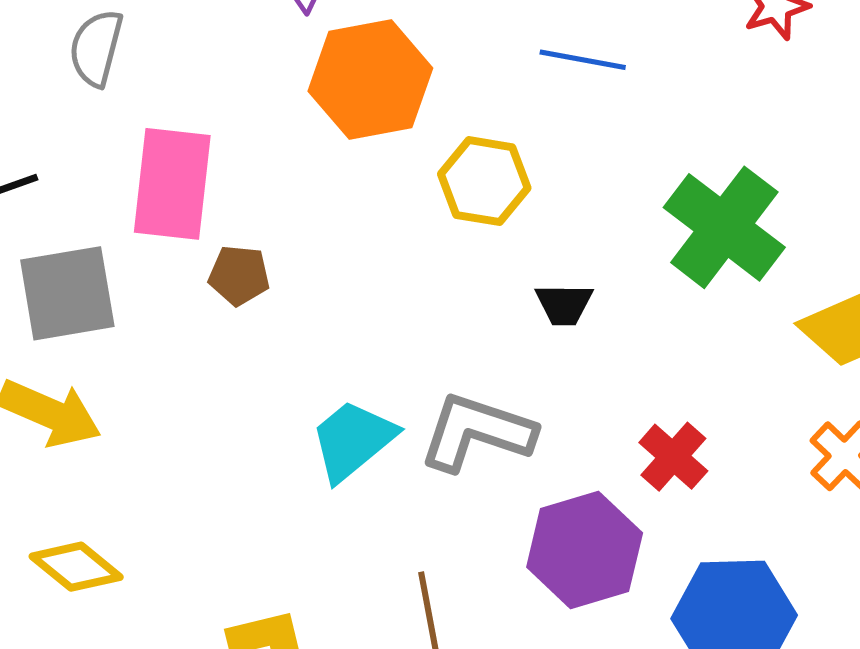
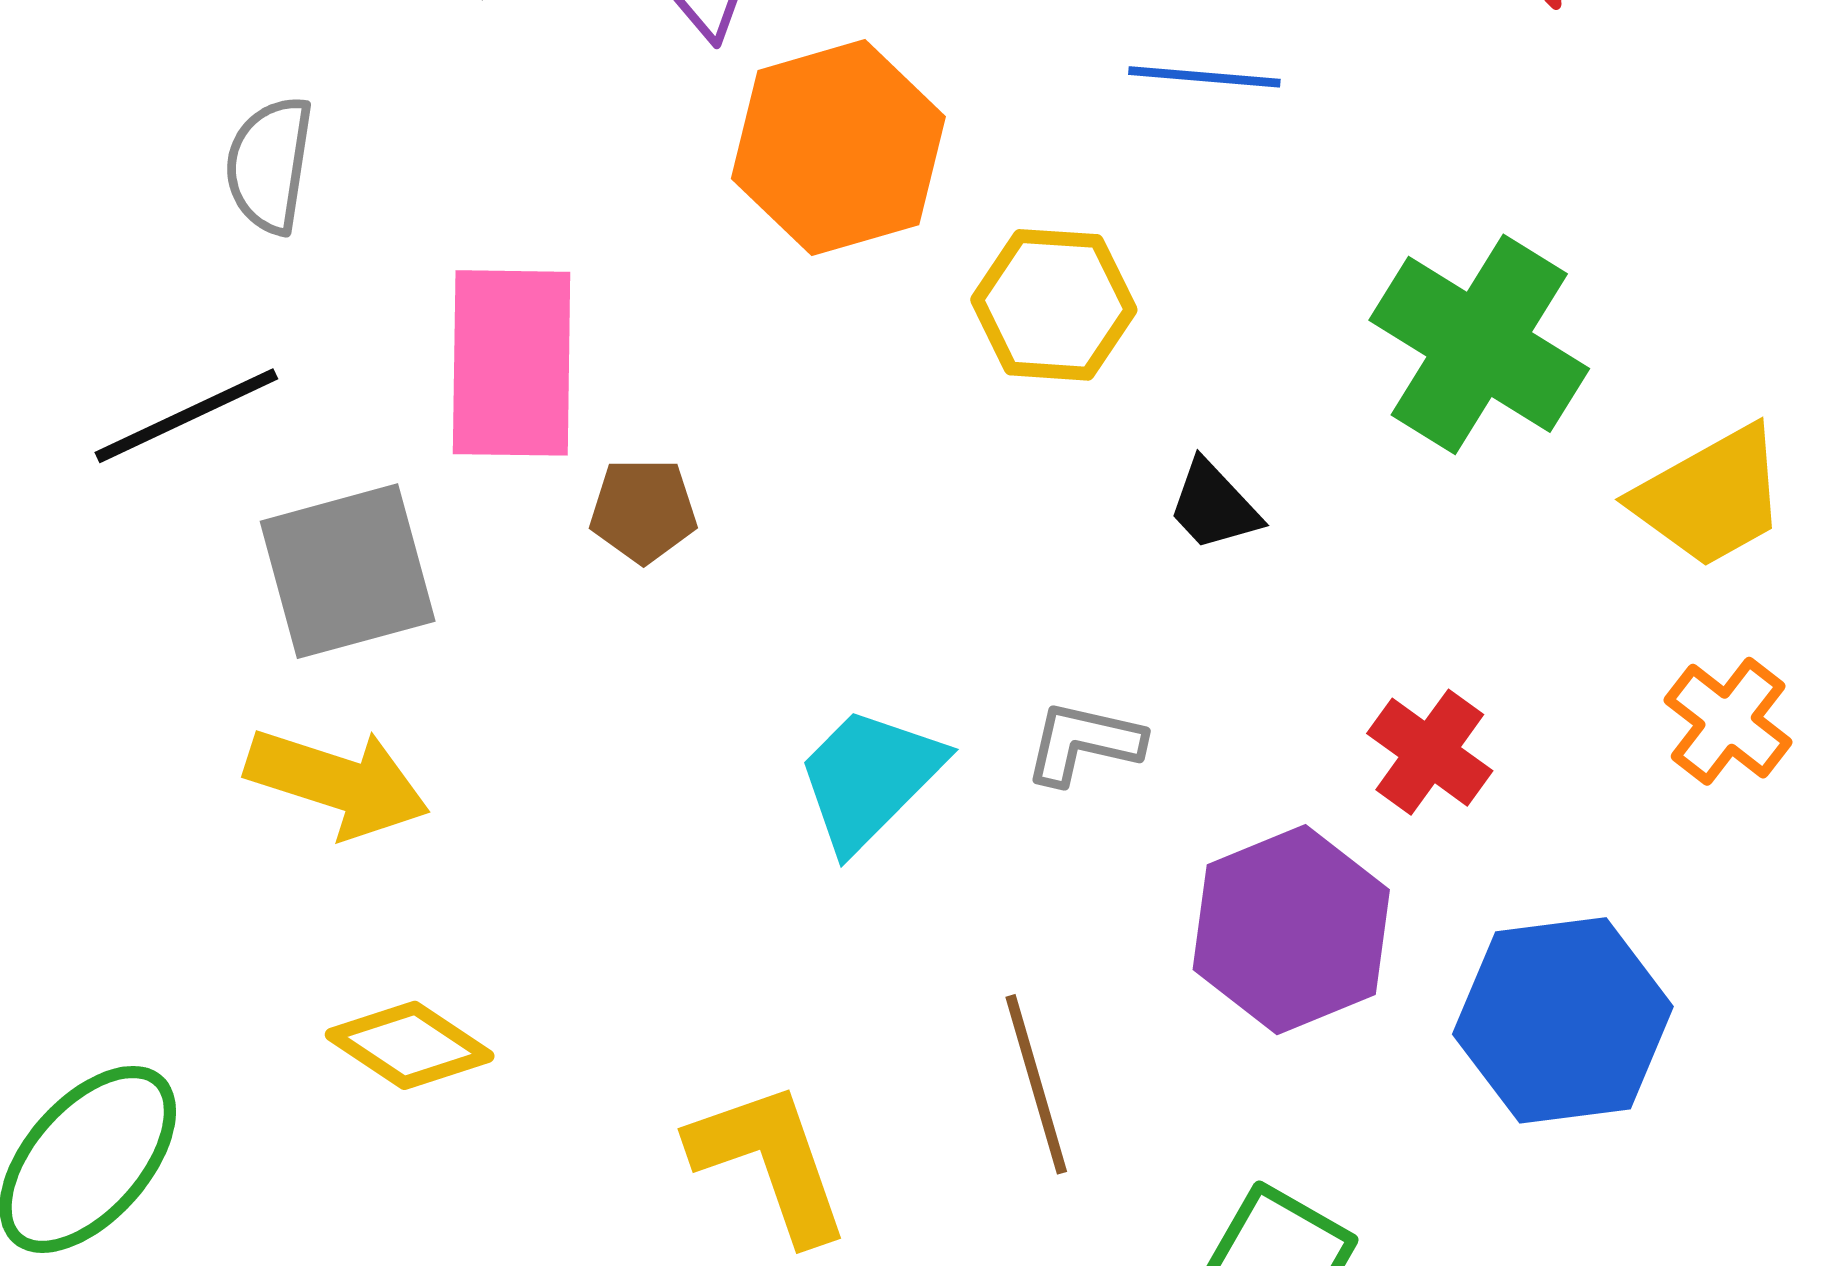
gray semicircle: (96, 48) -> (269, 165), moved
black trapezoid: (564, 304) -> (1214, 506), turned 52
gray L-shape: (477, 432) -> (1084, 743), size x0.6

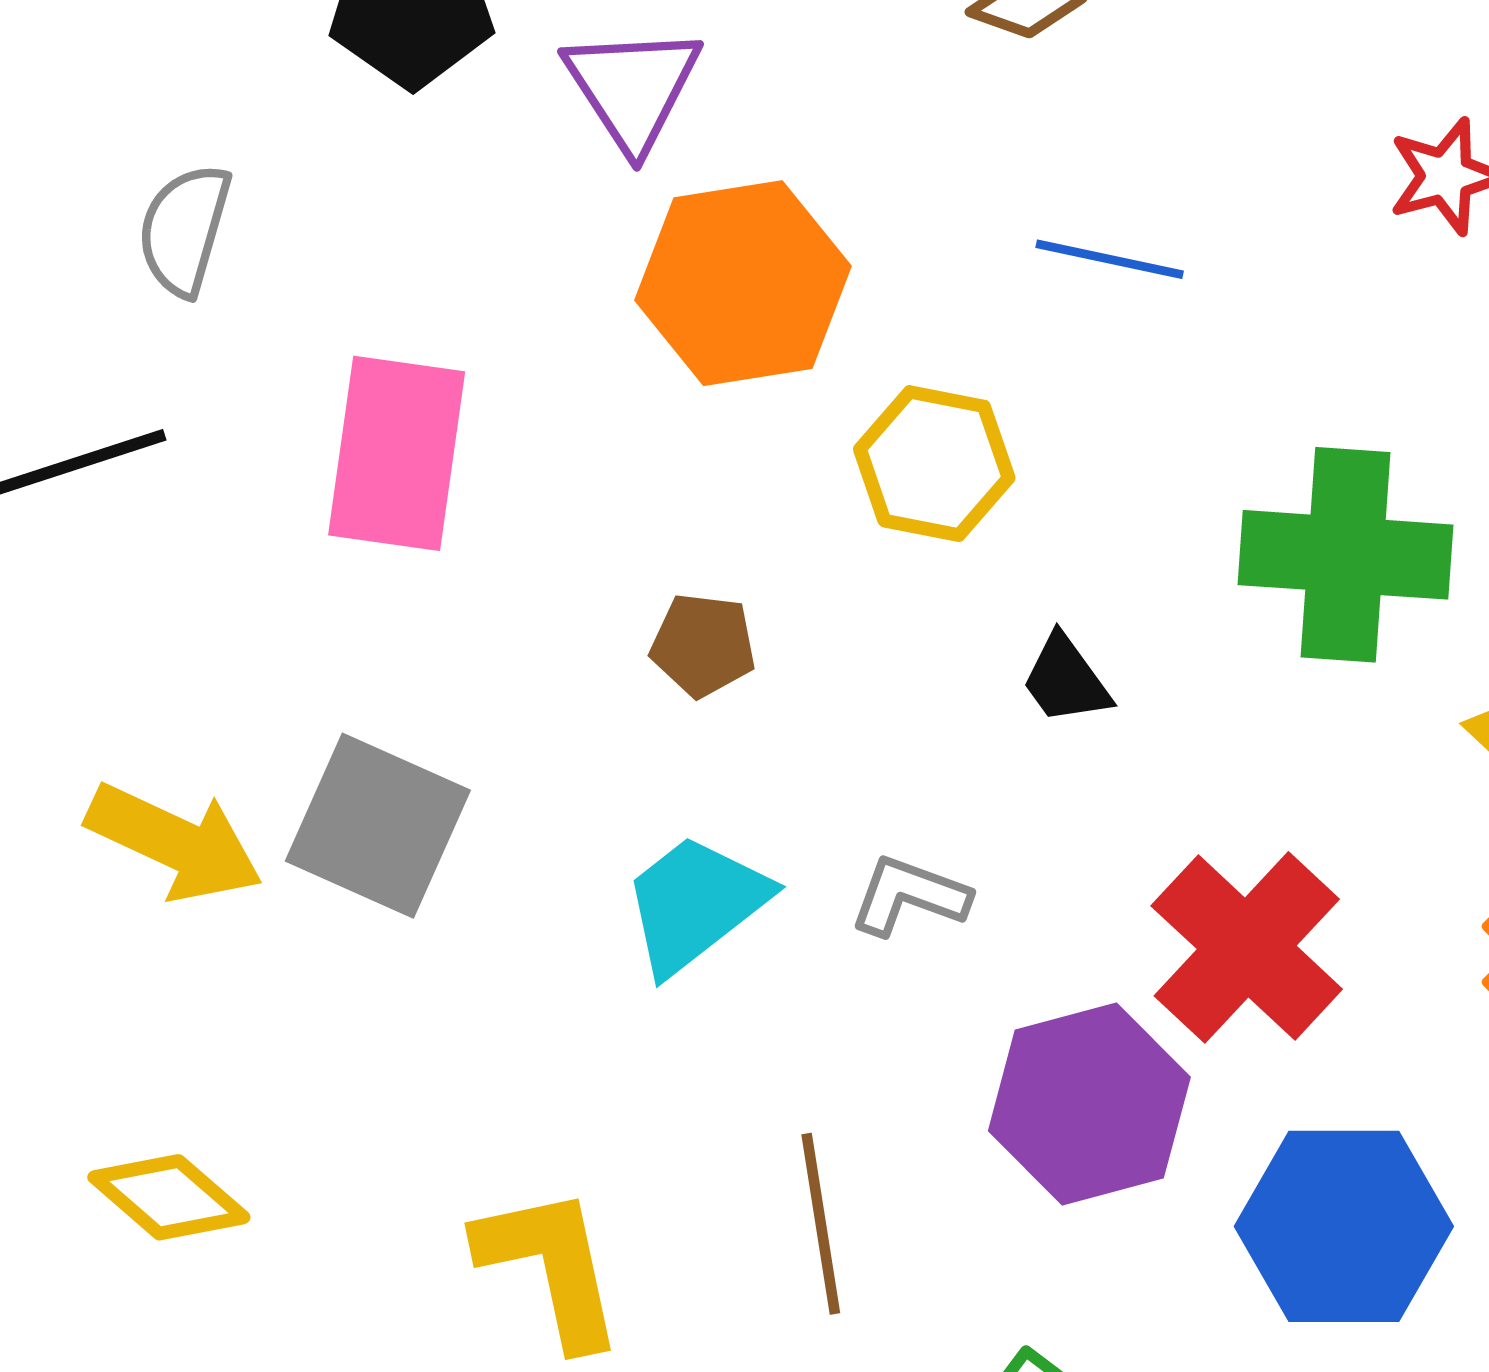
green cross: (1479, 344) -> (1346, 555), turned -35
brown pentagon: (643, 511) -> (703, 645), moved
gray square: (348, 571) -> (378, 826), moved, turned 32
red cross: (1430, 752) -> (1247, 947), size x1.6
yellow diamond: (410, 1045) -> (169, 1197), moved

